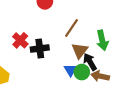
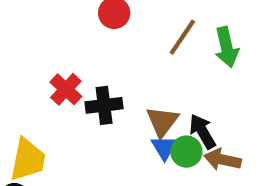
brown line: (72, 28) -> (182, 37), moved
green arrow: (102, 40) -> (227, 47), moved
brown triangle: (80, 51) -> (162, 121), moved

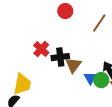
brown triangle: (162, 121) -> (73, 65), moved

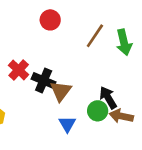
black cross: (60, 57) -> (44, 81), turned 30
blue triangle: (90, 78) -> (67, 124), moved

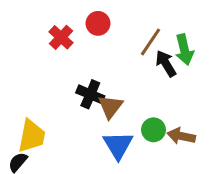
red cross: (19, 70) -> (61, 37), moved
black arrow: (108, 98) -> (166, 64), moved
blue triangle: (67, 124) -> (118, 145), size x1.5

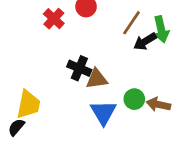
black arrow: (166, 64) -> (145, 41), turned -90
brown triangle: (110, 107) -> (97, 79), turned 45

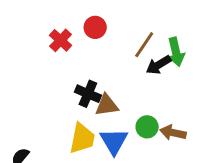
yellow trapezoid: (28, 104) -> (82, 138), moved

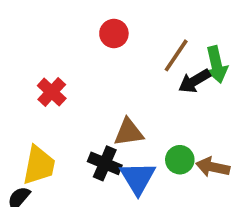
red cross: (61, 40) -> (52, 92), moved
black cross: (88, 94) -> (105, 163), moved
yellow trapezoid: (82, 138) -> (39, 165), moved

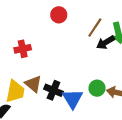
red cross: (52, 92) -> (23, 49), turned 35
brown triangle: (129, 132) -> (33, 84), moved, turned 48

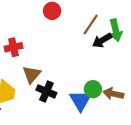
brown triangle: (33, 84) -> (32, 74), moved, turned 30
blue triangle: (73, 99) -> (80, 101), moved

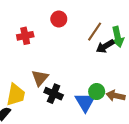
red cross: (13, 47) -> (25, 36), moved

